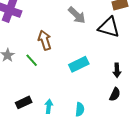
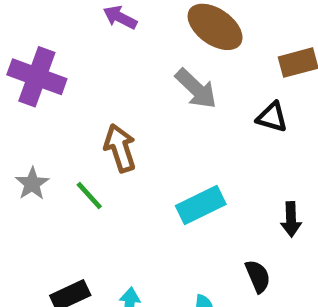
black triangle: (109, 27) -> (272, 117), size x0.6
black semicircle: (115, 94) -> (258, 276), moved, turned -48

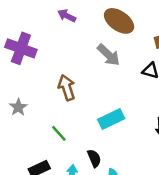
green line: (89, 196) -> (59, 133), moved
black semicircle: (258, 276) -> (94, 158), moved

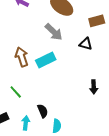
cyan rectangle: (111, 119) -> (46, 60), moved

